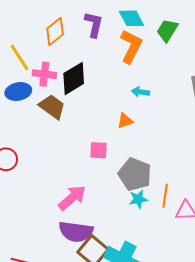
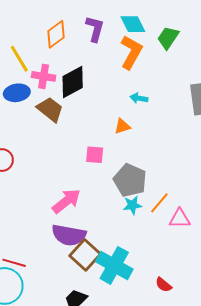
orange line: (165, 196) -> (159, 203), turned 30

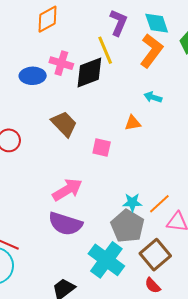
orange diamond: (56, 34) -> (47, 19), moved
yellow line: (19, 59) -> (105, 50), moved
brown trapezoid: (50, 109) -> (64, 124), moved
gray pentagon: (130, 180) -> (127, 226), moved
brown square: (85, 255) -> (155, 255), moved

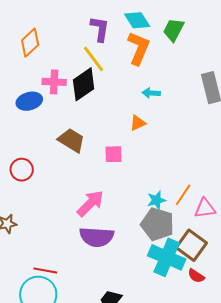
cyan cross: (106, 260) -> (167, 257), moved

